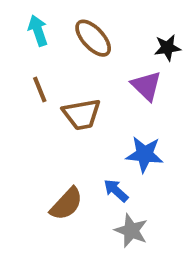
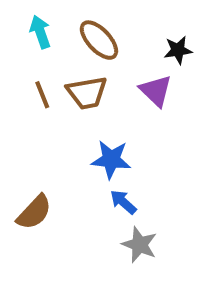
brown trapezoid: (82, 114) -> (87, 93), moved
blue star: (145, 154) -> (111, 160), moved
brown semicircle: (66, 204) -> (34, 212), moved

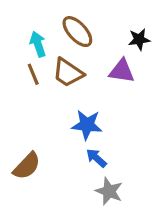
cyan arrow: (40, 32) -> (38, 44), moved
purple triangle: (156, 91) -> (122, 71), turned -36
brown trapezoid: (87, 93) -> (68, 73), turned 44

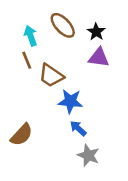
black star: (139, 39) -> (96, 32), moved, turned -30
brown trapezoid: (68, 73) -> (51, 76), moved

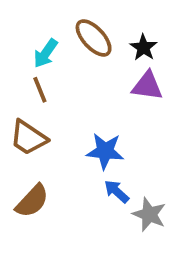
cyan arrow: (31, 36) -> (46, 53), turned -126
brown trapezoid: (51, 76) -> (28, 138), moved
gray star: (88, 155) -> (149, 214), moved

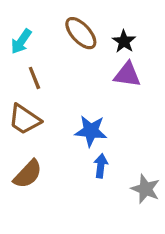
cyan arrow: (46, 53) -> (21, 41), moved
blue arrow: (117, 191) -> (101, 166), turned 55
gray star: (149, 214) -> (146, 189), moved

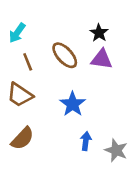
brown ellipse: (81, 33) -> (65, 55), moved
blue star: (91, 131) -> (73, 104), turned 30
blue arrow: (101, 166) -> (86, 141), moved

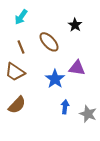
cyan arrow: (17, 33) -> (21, 17), moved
purple triangle: (102, 59) -> (77, 68), moved

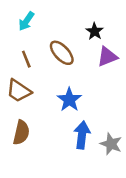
purple triangle: (77, 68) -> (107, 57), moved, turned -30
brown semicircle: (17, 105) -> (21, 133), turned -30
blue arrow: (65, 107) -> (82, 135), size x1.5

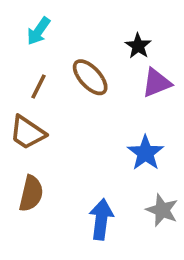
brown line: (26, 59) -> (38, 86), turned 48
blue star: (69, 100) -> (146, 153), moved
blue arrow: (82, 135) -> (101, 219), moved

